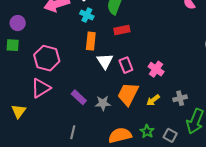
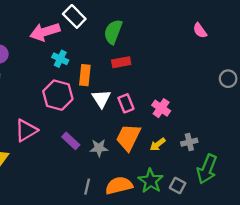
cyan cross: (87, 15) -> (60, 59), moved
pink hexagon: (47, 58) -> (58, 95), moved
green star: (147, 131) -> (151, 181), size x1.5
gray line: (73, 132) -> (87, 187), moved

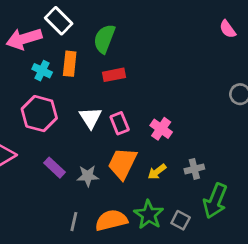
pink semicircle: (200, 31) -> (228, 29), moved
orange rectangle: (85, 75) -> (70, 64), moved

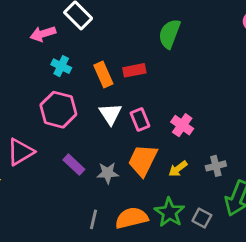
pink arrow: (24, 39) -> (43, 34), size x0.7
green semicircle: (104, 39) -> (169, 34), moved
orange rectangle: (70, 64) -> (103, 75), moved, turned -30

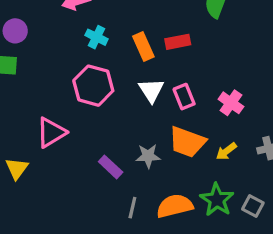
orange trapezoid: (143, 160) -> (187, 142), turned -96
purple rectangle: (74, 165) -> (111, 167), moved

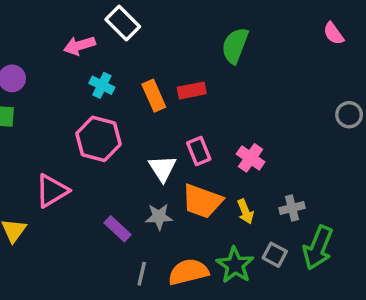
white triangle: (151, 90) -> (162, 168), moved
yellow arrow: (226, 151) -> (245, 211), turned -75
gray square: (253, 206) -> (275, 255), moved

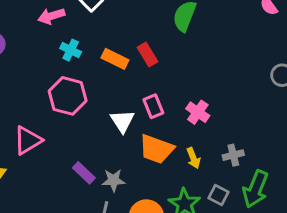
red rectangle: (192, 90) -> (148, 54), turned 70
orange rectangle: (154, 96) -> (115, 59), turned -40
gray star: (159, 217) -> (113, 180), moved

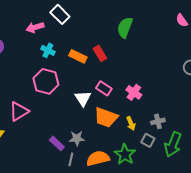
pink rectangle: (153, 106) -> (104, 88), turned -35
purple rectangle: (84, 173) -> (57, 143), moved
gray square: (219, 195) -> (148, 140), moved

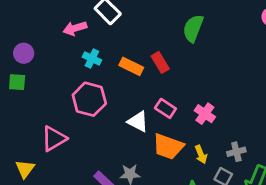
white triangle: (83, 98) -> (138, 122), turned -30

